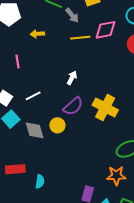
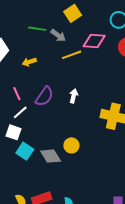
pink diamond: (105, 30) -> (94, 41), turned 30
white line: (33, 96) -> (20, 112), moved
purple semicircle: (73, 106) -> (44, 96), moved

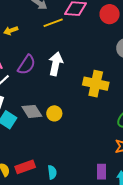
white arrow: (74, 96) -> (56, 64), size x1.6
gray diamond: (51, 156) -> (32, 111), moved

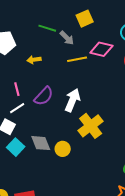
yellow cross: (96, 84) -> (91, 126), moved, turned 30

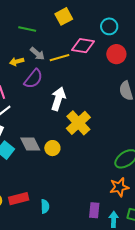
gray arrow: (67, 38) -> (37, 54), moved
purple semicircle: (44, 96) -> (33, 79), moved

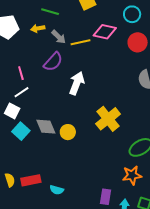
yellow arrow: (17, 62) -> (38, 28), moved
yellow cross: (78, 123) -> (108, 119), moved
cyan semicircle: (45, 206) -> (57, 190), turned 104

